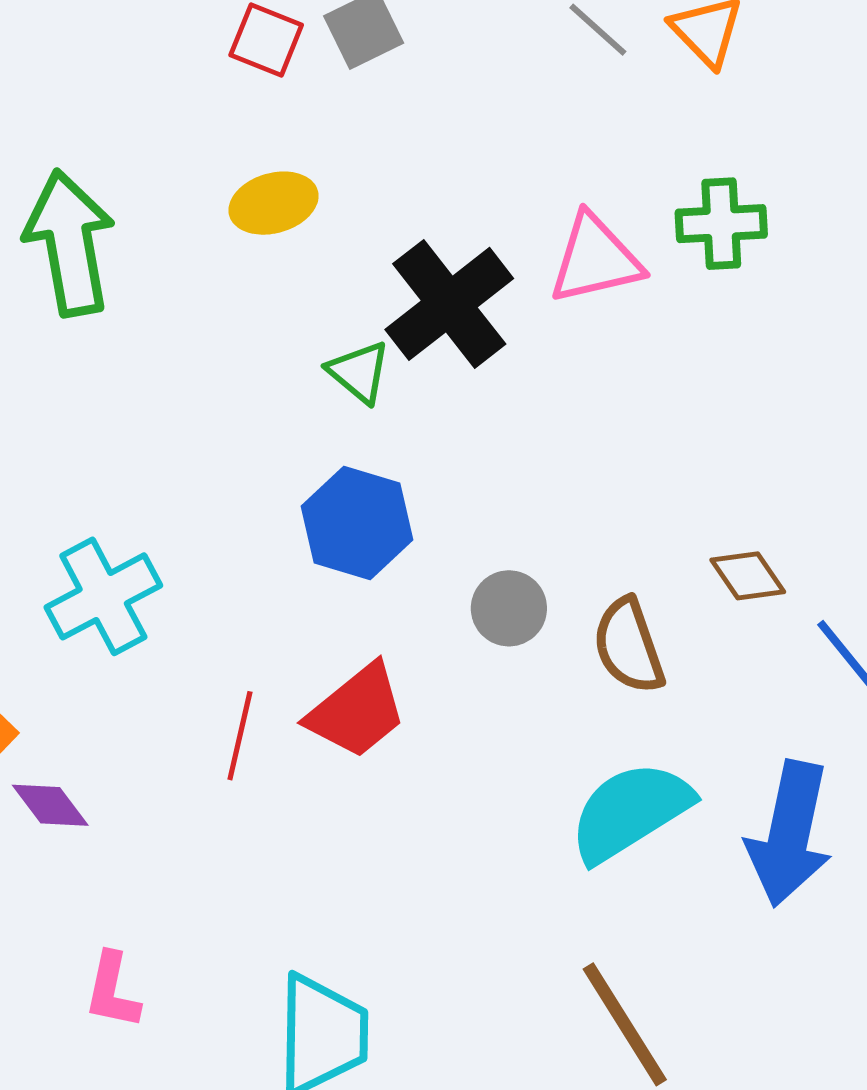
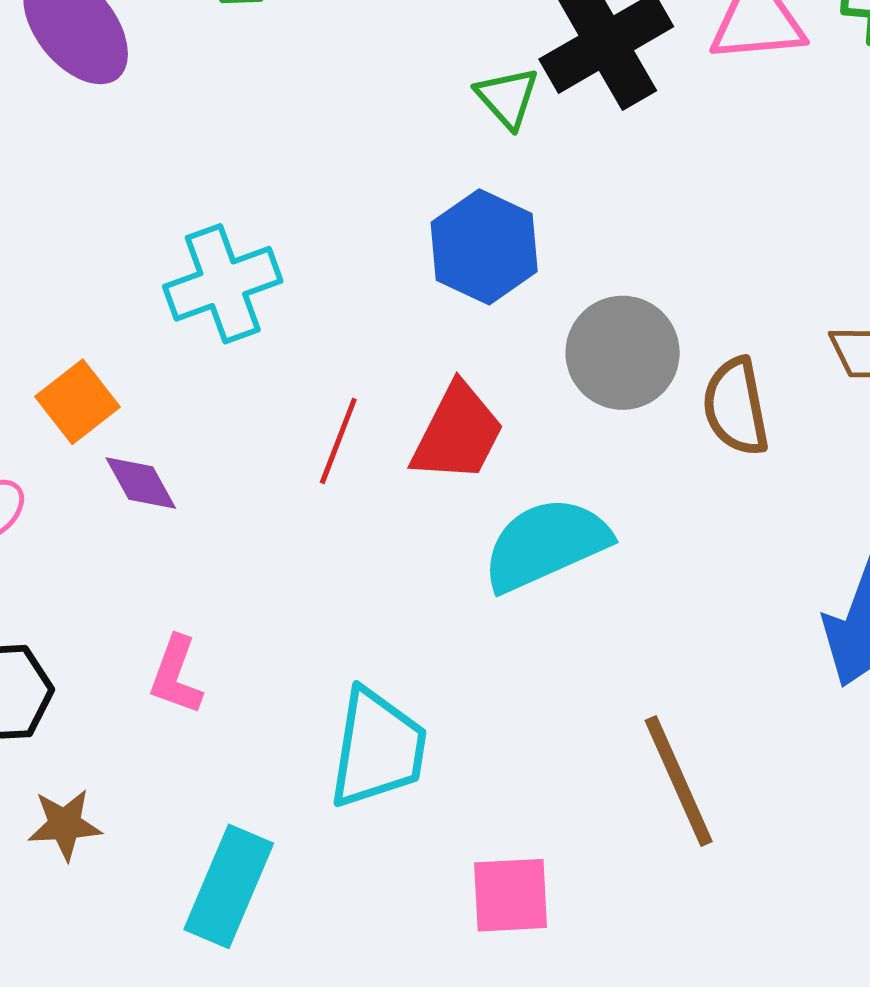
gray circle: (509, 608) -> (623, 353), size x1.5
red trapezoid: (357, 711) -> (458, 433), turned -32
cyan semicircle: (630, 812) -> (546, 544), moved

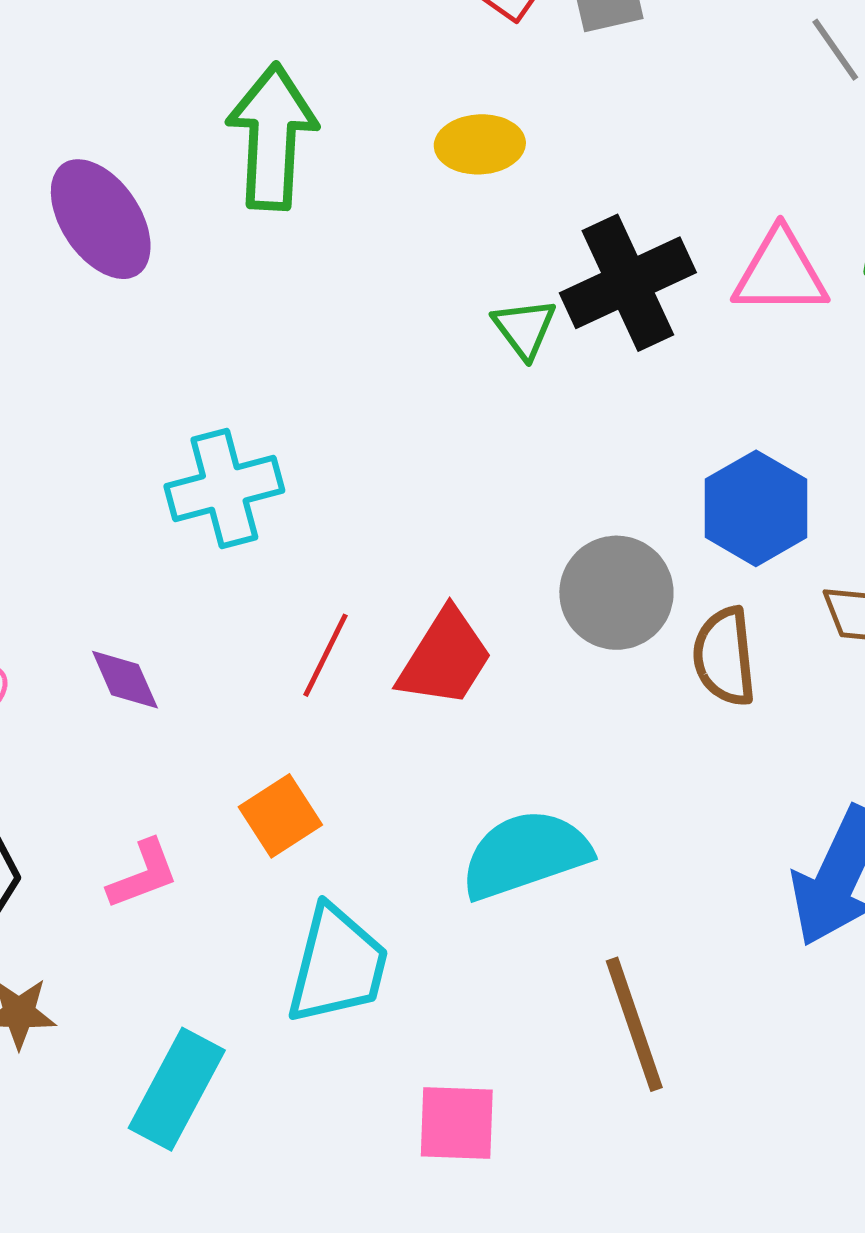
blue hexagon: (484, 247) -> (756, 508), moved
orange square: (78, 402) -> (280, 816), moved
cyan semicircle: (546, 544) -> (525, 854), moved
pink L-shape: (176, 675) -> (143, 874), turned -136

